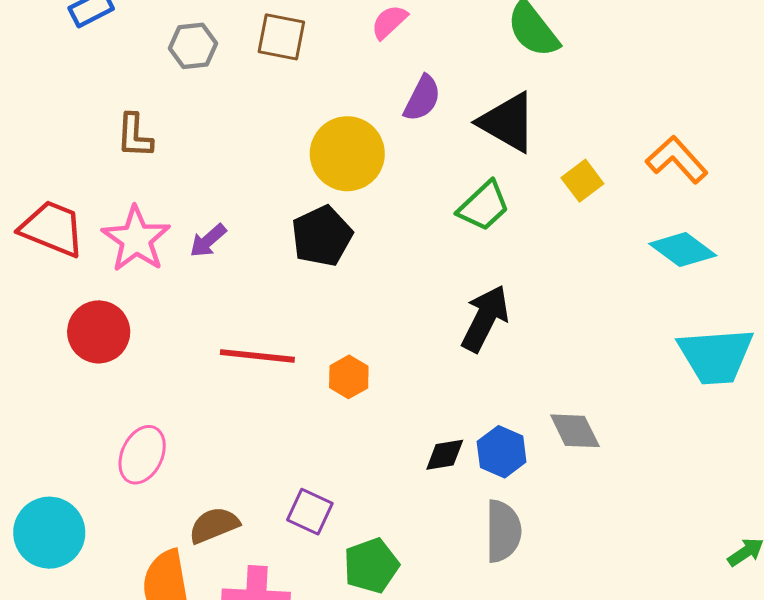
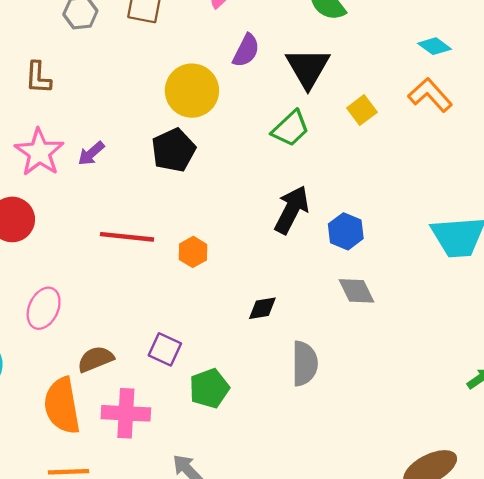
black triangle: (508, 122) -> (308, 68), turned 30
cyan diamond: (683, 250) -> (434, 46), moved, size x0.7
blue hexagon: (502, 452) -> (346, 231), moved

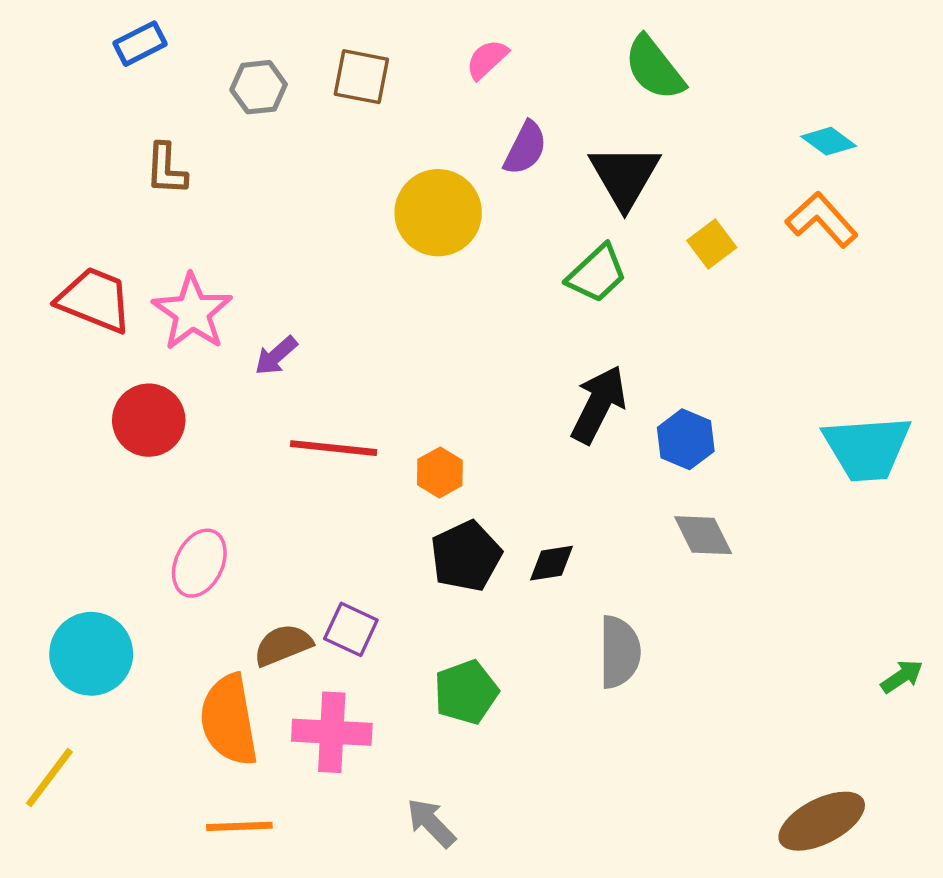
brown L-shape: (38, 78) -> (166, 169), moved
black pentagon: (174, 150) -> (466, 556), moved
purple arrow: (91, 153) -> (276, 356), moved
purple square: (165, 349) -> (351, 629), moved

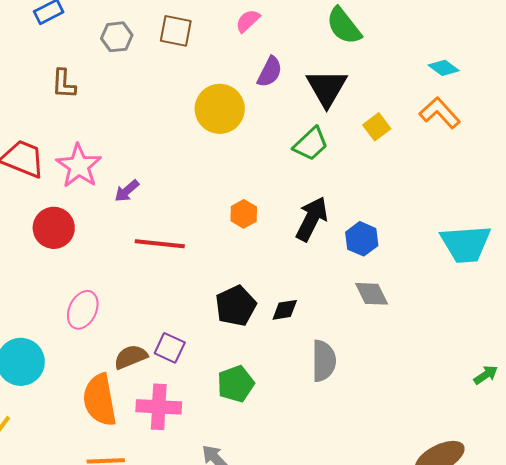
orange hexagon: (440, 472) -> (244, 214), moved

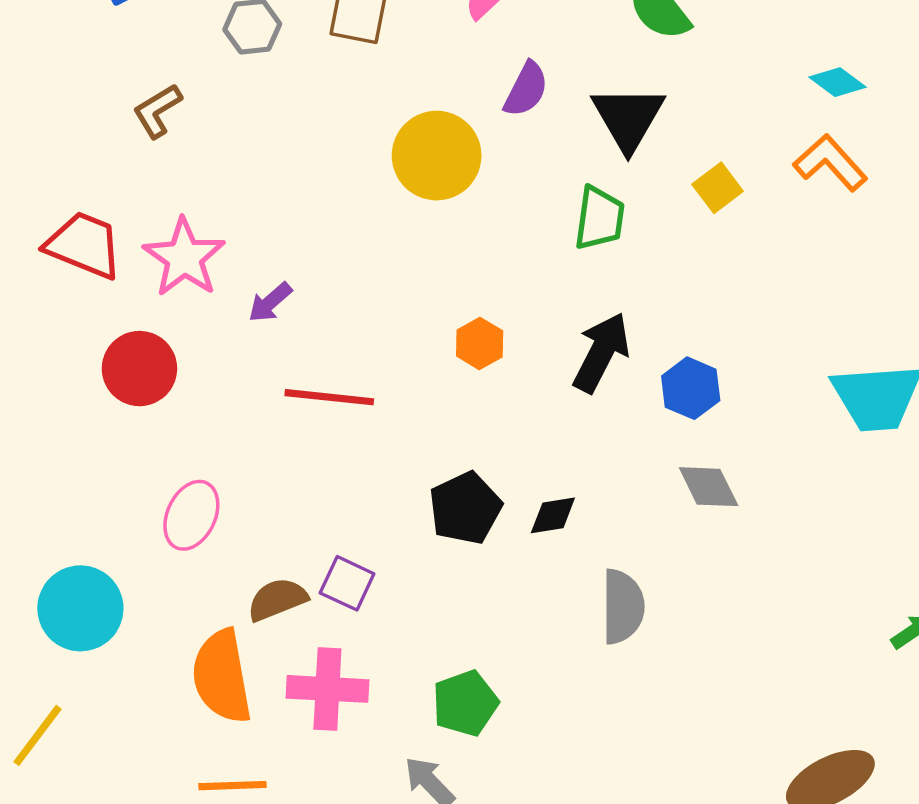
brown L-shape: (64, 84) -> (157, 111), turned 56
green trapezoid: (311, 144) -> (599, 218), turned -39
green pentagon: (236, 384) -> (465, 703), moved

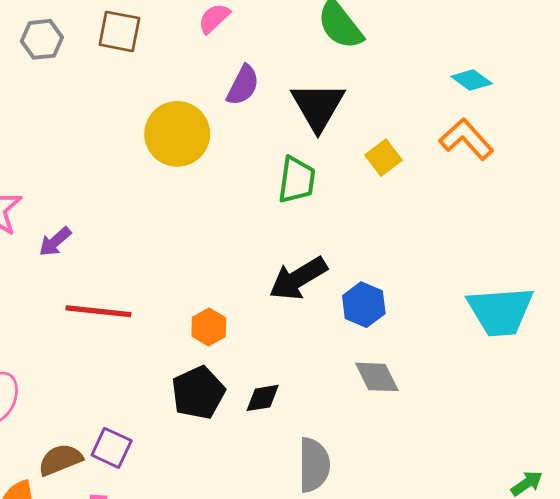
orange hexagon: (480, 343) -> (209, 327), moved
black arrow: (601, 352) -> (298, 278), turned -148

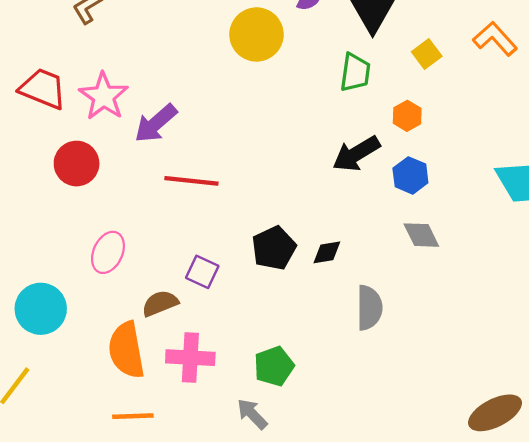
purple arrow: (55, 242) -> (156, 123), size x1.6
orange hexagon: (209, 327) -> (407, 116), moved
purple square: (112, 448) -> (202, 272), moved

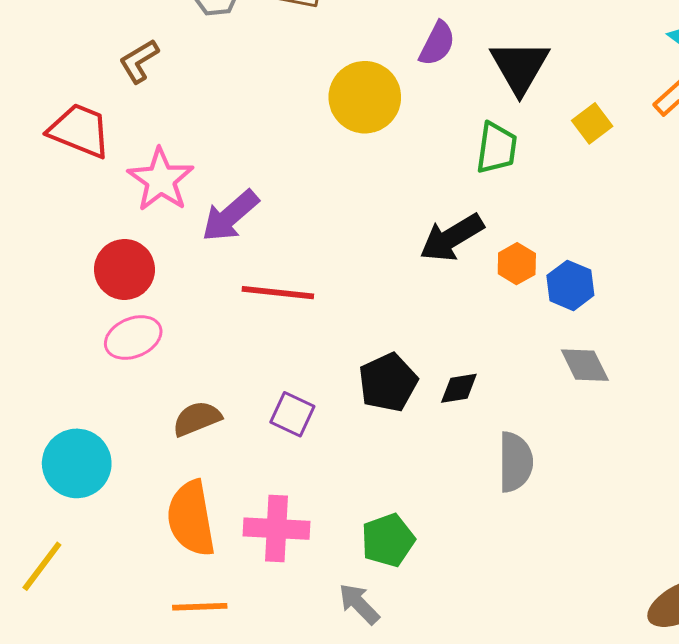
red trapezoid: (43, 89) -> (80, 131), moved
orange hexagon: (407, 116) -> (517, 264), moved
black arrow: (356, 154) -> (452, 238), moved
pink ellipse: (108, 252) -> (133, 338), moved, turned 42
brown semicircle: (160, 303) -> (197, 419), moved

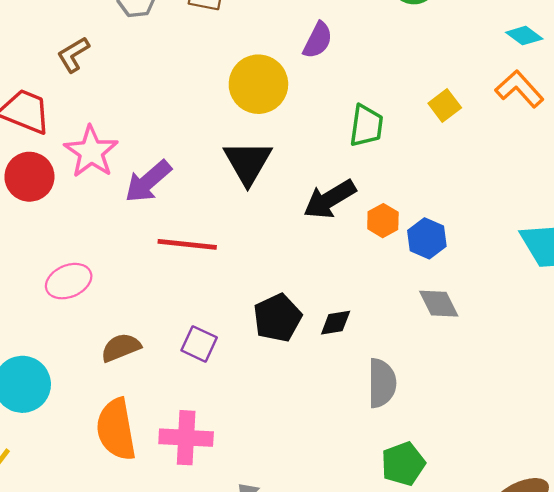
black triangle: (520, 67) -> (248, 162), moved
red circle: (124, 269) -> (29, 177), moved
green pentagon: (388, 540) -> (403, 464), moved

